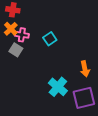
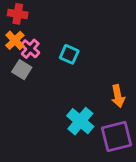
pink cross: (22, 35) -> (30, 49), turned 32
cyan square: (50, 39) -> (69, 54), turned -32

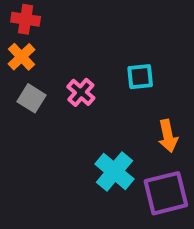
pink cross: (30, 49) -> (81, 92), moved
cyan square: (69, 54) -> (140, 77), moved, turned -30

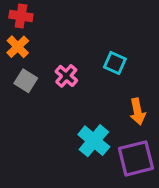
cyan square: (140, 77) -> (115, 63), turned 30

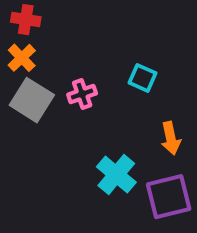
pink cross: (66, 76) -> (82, 94), turned 30
gray square: (26, 81) -> (32, 100), size x1.5

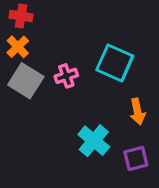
cyan square: (142, 78) -> (115, 63), size x1.6
purple square: (169, 197) -> (136, 158), size x0.7

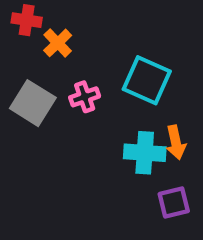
orange cross: (18, 47) -> (58, 43), moved
cyan cross: (94, 141) -> (145, 153), moved, turned -36

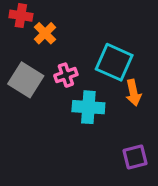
orange arrow: (176, 142) -> (133, 93), moved
cyan cross: (145, 153) -> (88, 107), moved

